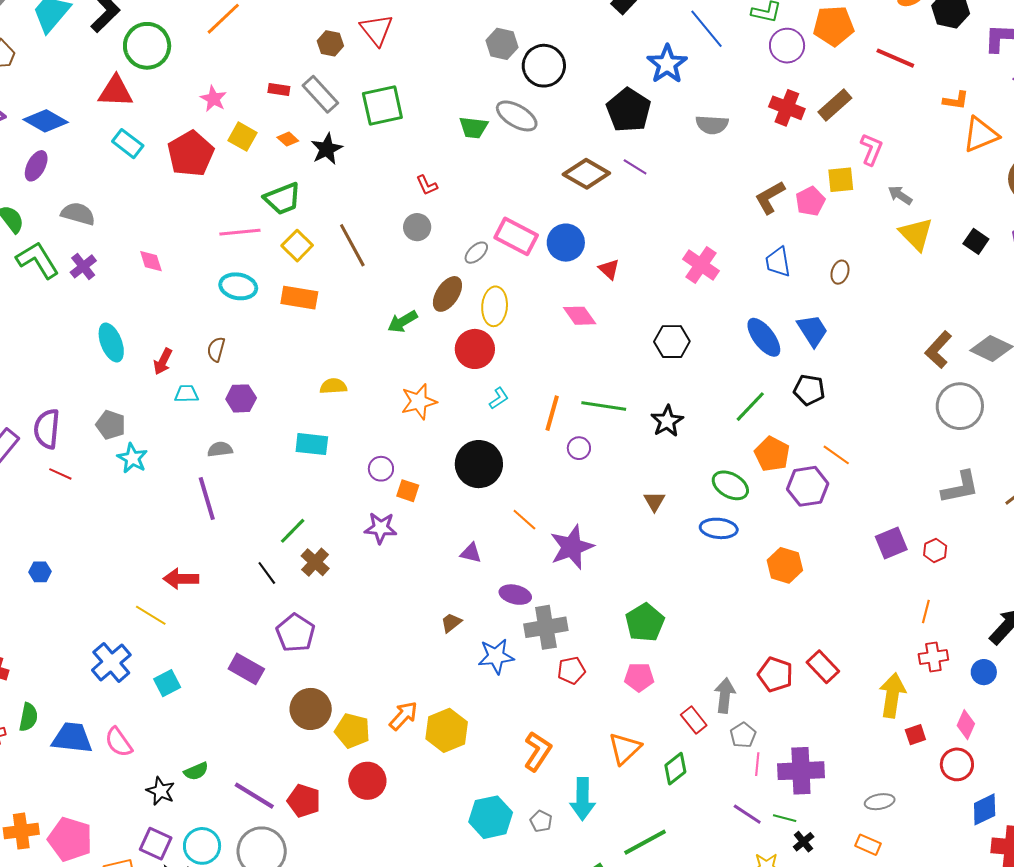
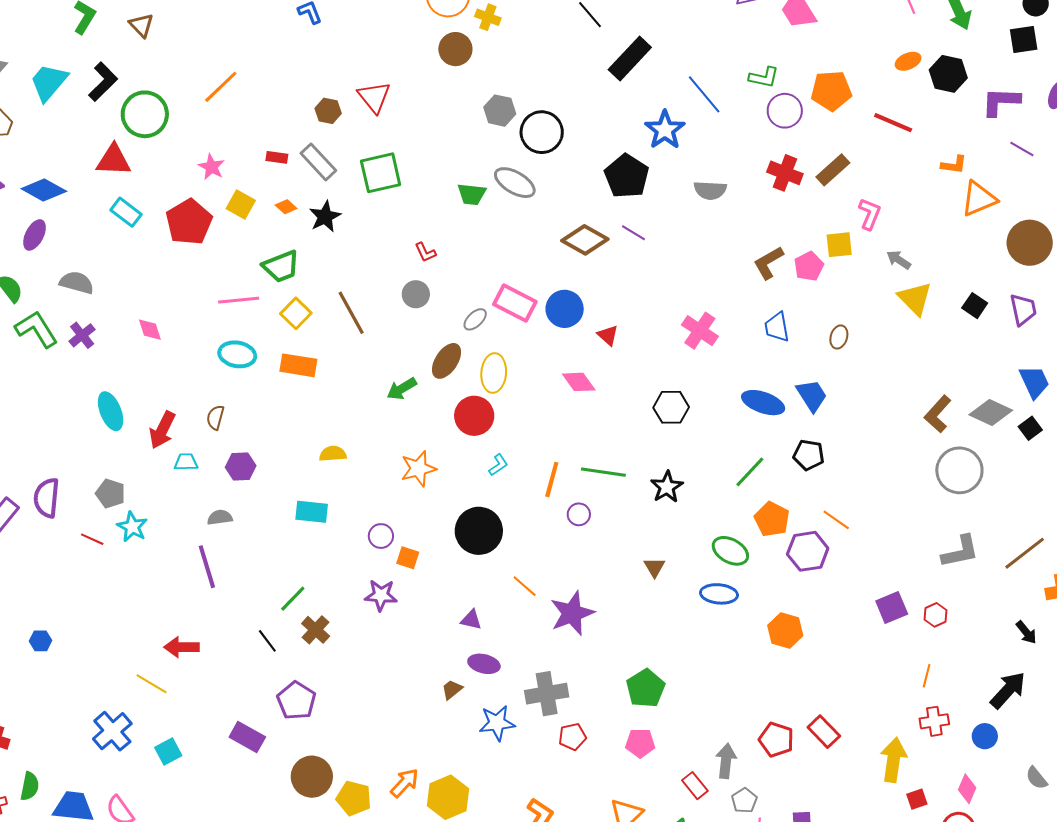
blue ellipse: (764, 337) -> (763, 403), turned -33
red arrow: (163, 362) -> (162, 430), size x1.4
red line: (60, 474) -> (92, 539), moved
purple ellipse: (515, 595) -> (484, 664), moved

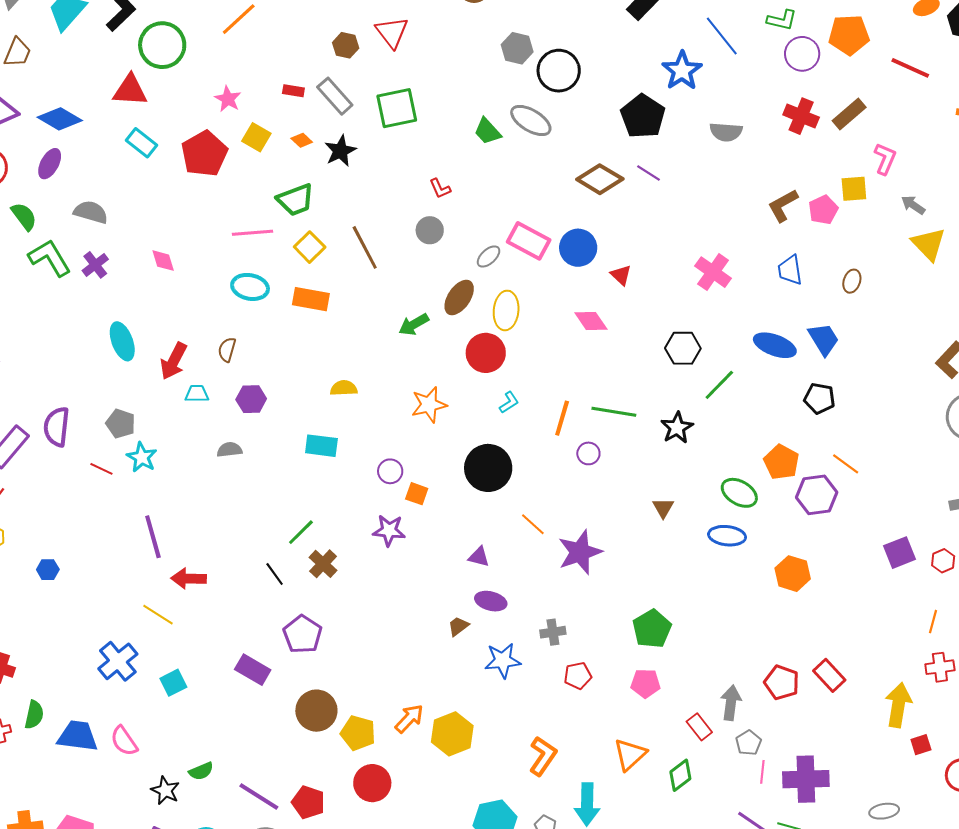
green trapezoid: (472, 194) -> (487, 131), turned 40
green line: (750, 472) -> (719, 385), moved
purple line: (207, 567) -> (153, 537), moved
gray cross: (547, 694) -> (553, 632), size x0.6

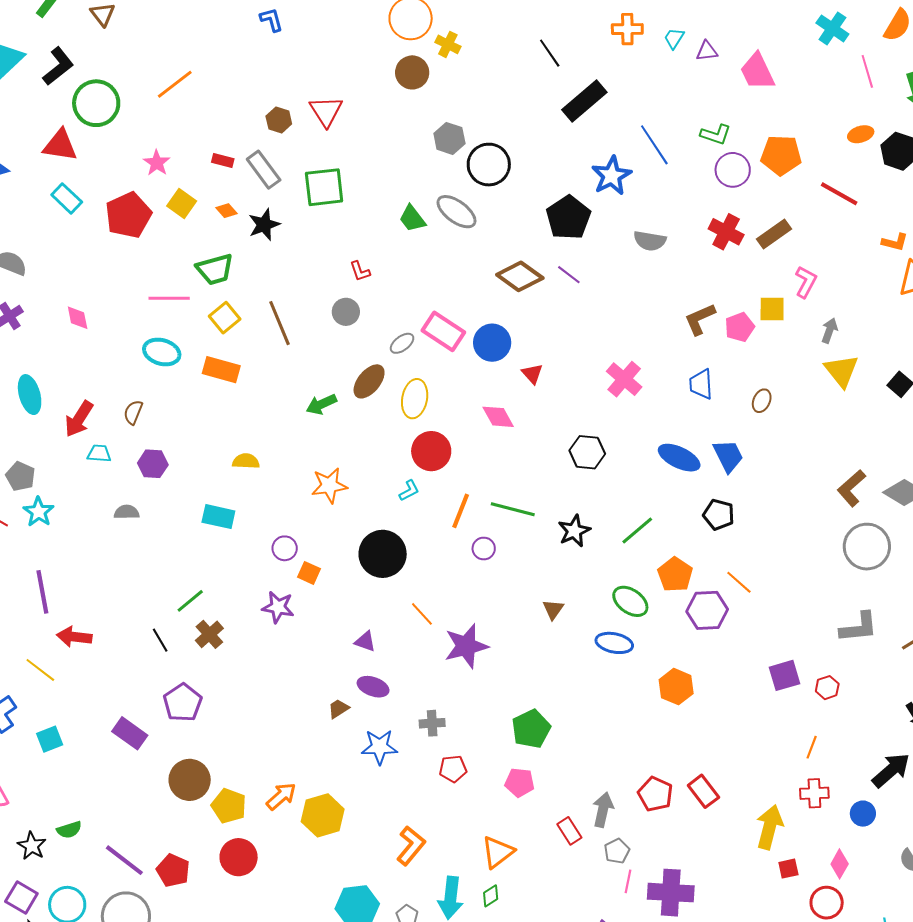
gray arrow: (913, 205) -> (830, 330), turned 70
red circle: (486, 353) -> (431, 451), moved
green line: (719, 385) -> (637, 531), moved
green diamond: (680, 775) -> (491, 896), moved, size x0.7

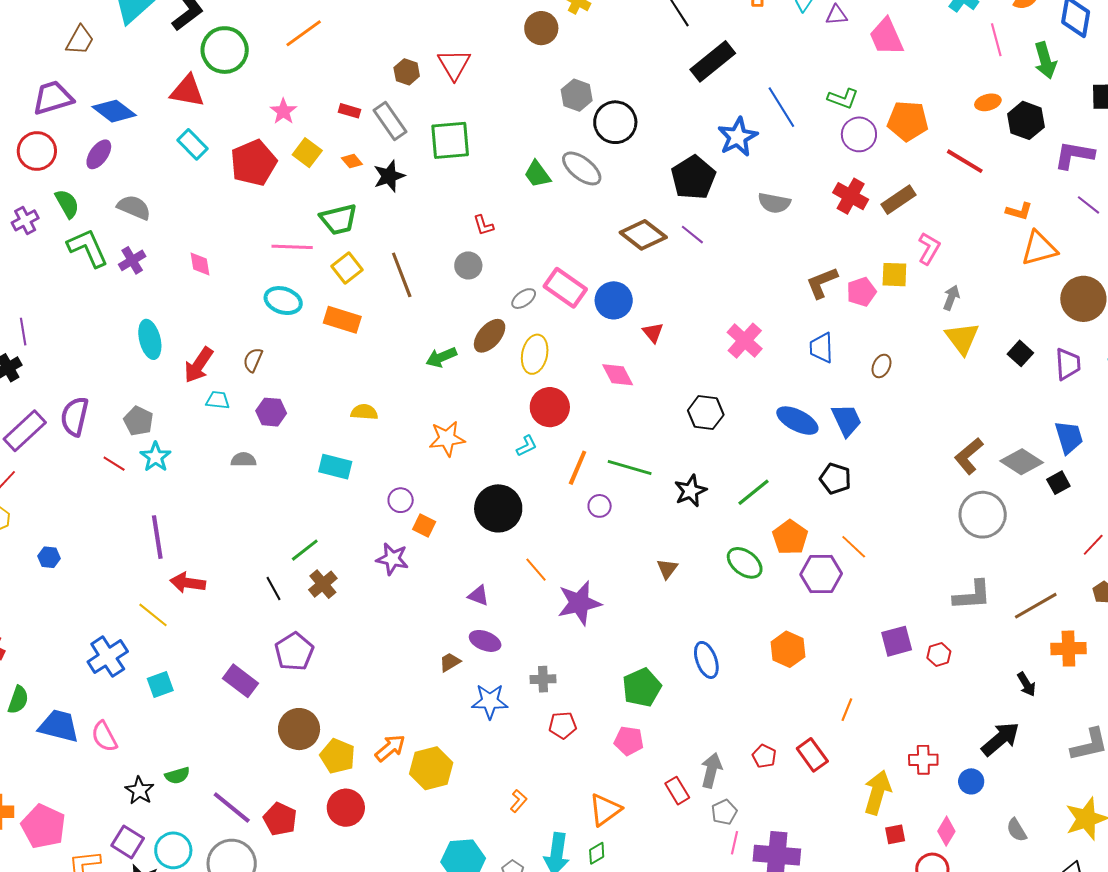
blue ellipse: (614, 643) -> (706, 660), moved, turned 57
orange line: (812, 747) -> (847, 710), moved
red pentagon: (655, 794) -> (764, 756), size x0.7
orange L-shape: (411, 846) -> (518, 801), size x0.6

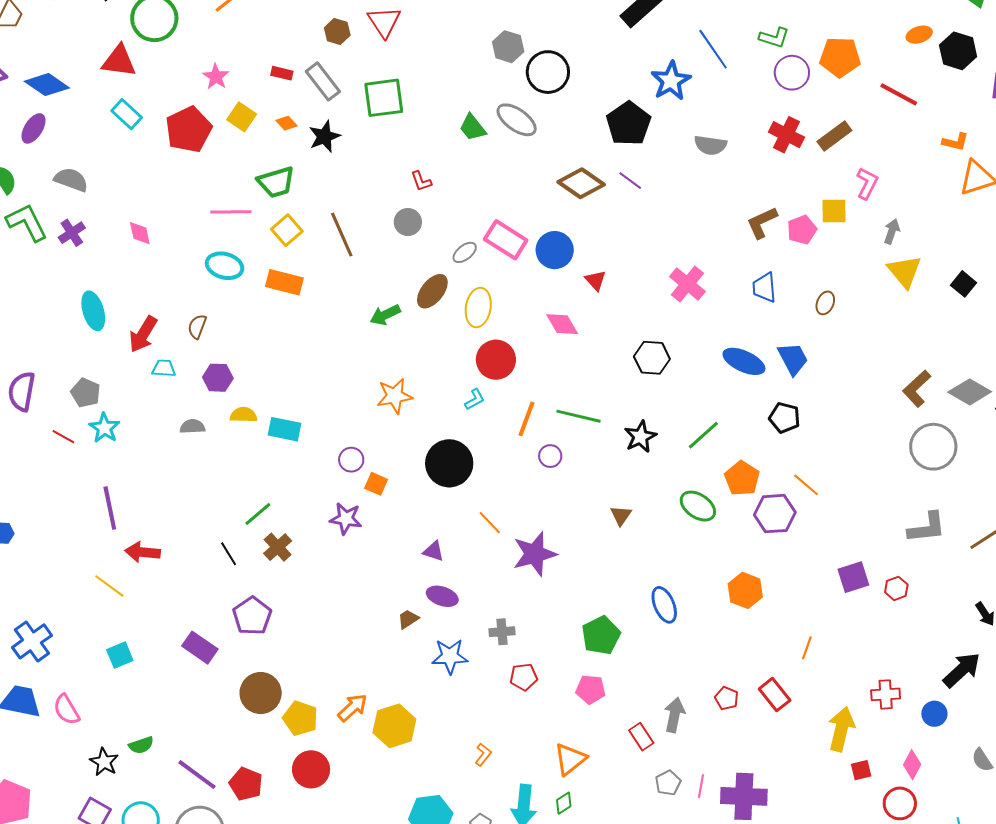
yellow semicircle: (364, 412) -> (244, 415), moved
blue cross: (108, 657) -> (32, 641), moved
gray pentagon: (724, 812) -> (668, 783), moved

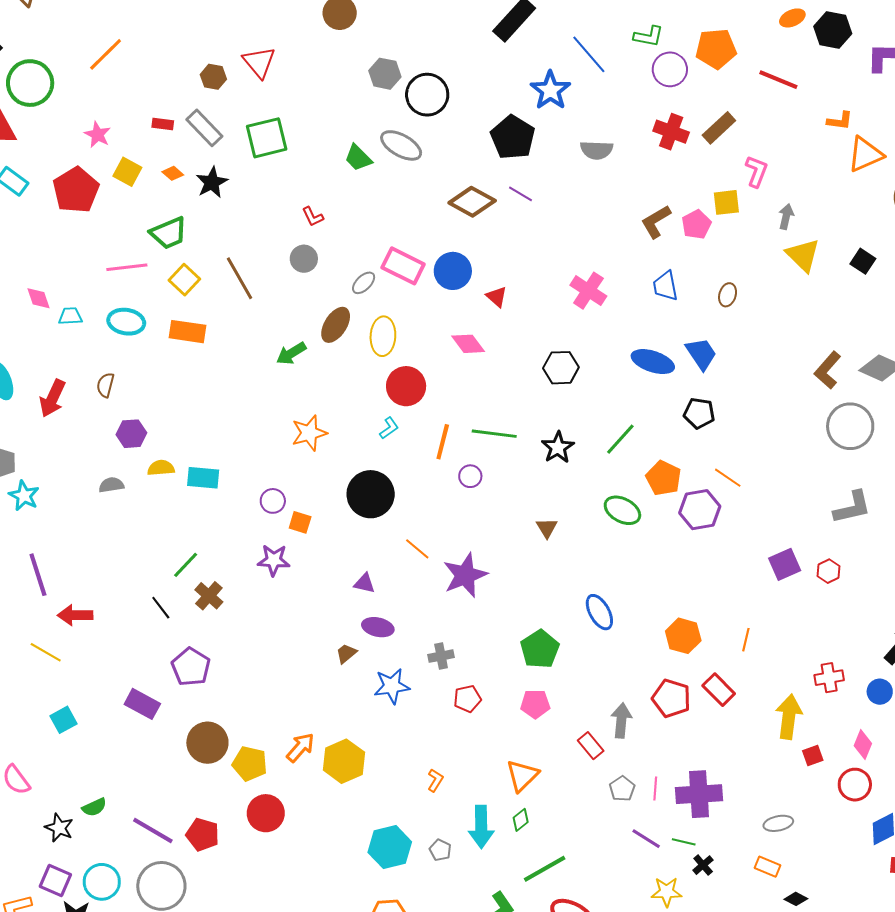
cyan trapezoid: (164, 368) -> (70, 316), moved
orange hexagon: (745, 590) -> (683, 636), moved
red pentagon: (727, 698) -> (671, 698), size x1.6

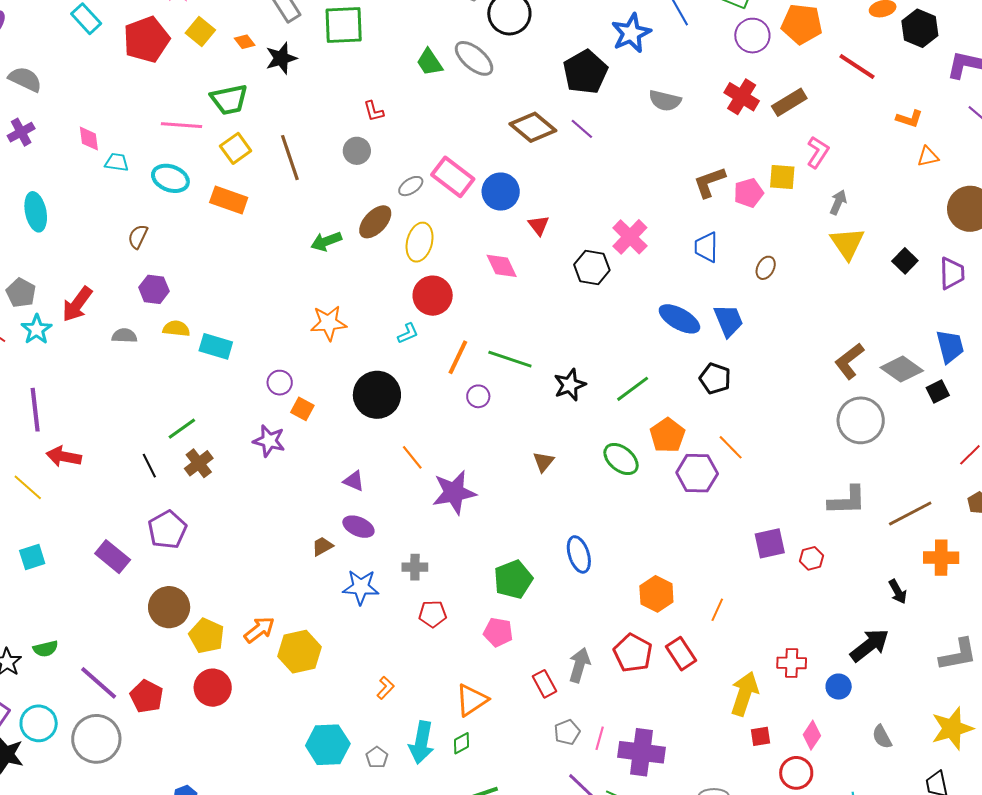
orange triangle: (865, 154) -> (928, 157), size x0.6
black hexagon: (561, 368) -> (592, 267), moved
red arrow: (52, 398) -> (77, 304), moved

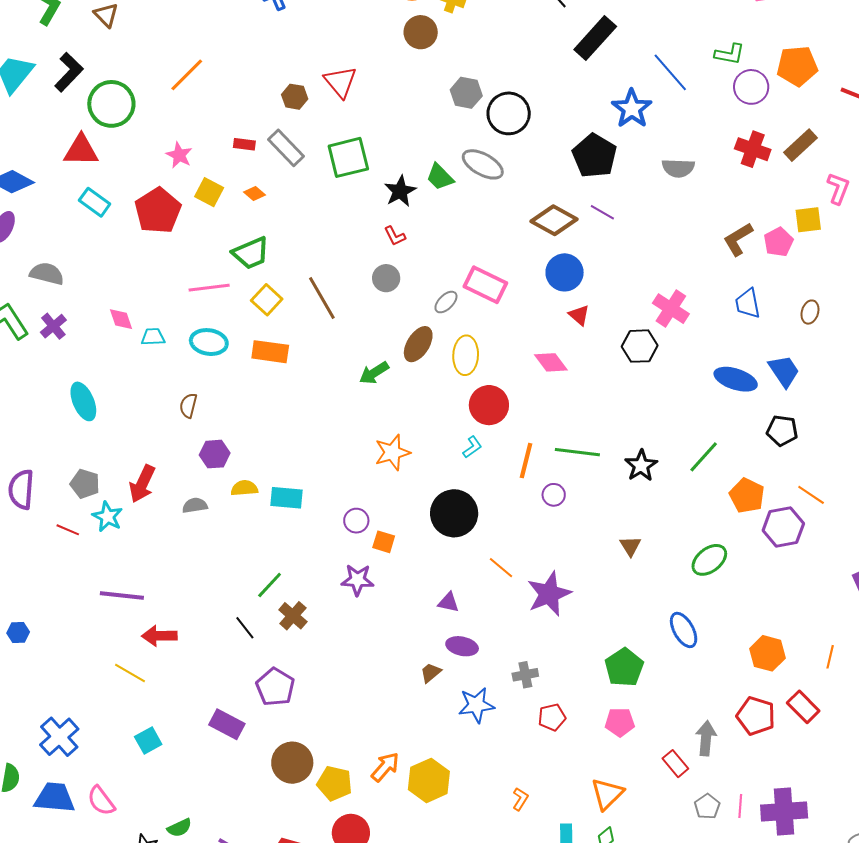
black star: (281, 58) -> (400, 191), moved
blue circle: (501, 192) -> (565, 272), moved
purple line: (35, 410) -> (122, 596), turned -66
green ellipse: (621, 459) -> (709, 560), moved, turned -66

